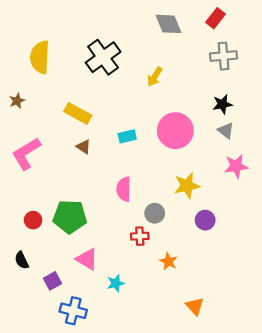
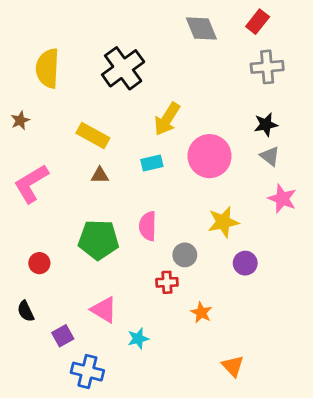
yellow arrow: (155, 77) -> (167, 119), moved, size x1.4
brown triangle: (84, 147) -> (100, 175), turned -35
pink star: (236, 166) -> (282, 199), turned 30
green pentagon: (70, 217) -> (98, 240), moved

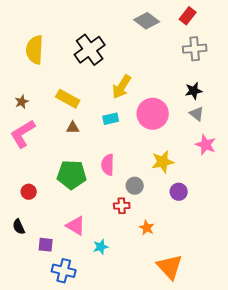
gray diamond: (201, 28) -> (147, 21), turned -30
brown star: (20, 120) -> (22, 102), moved
purple square: (63, 336) -> (46, 245), turned 35
orange triangle: (233, 366) -> (170, 267), size x1.6

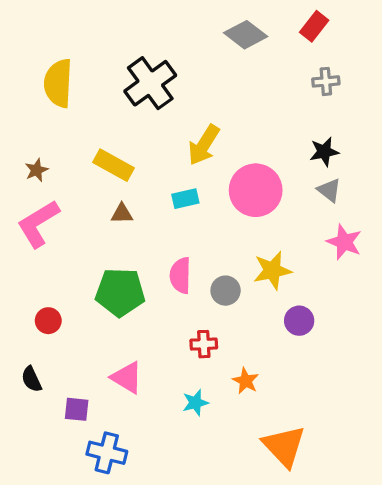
gray cross: (195, 49) -> (326, 81), size x0.7
gray circle: (135, 186) -> (226, 291), moved
cyan star: (101, 247) -> (195, 403), moved

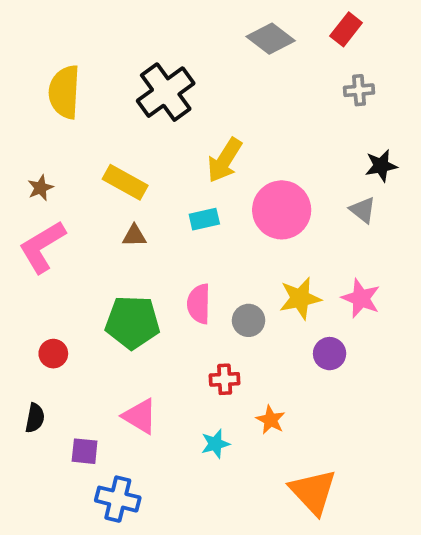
black star: (324, 152) -> (381, 166), moved
pink star: (344, 242) -> (361, 298), moved
black semicircle: (32, 379) -> (35, 418), turned -144

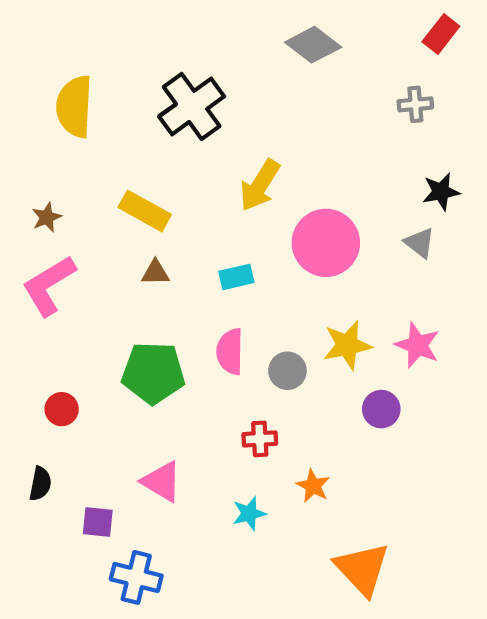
red rectangle: (346, 29) -> (441, 34), moved
cyan rectangle: (204, 219) -> (236, 277), moved

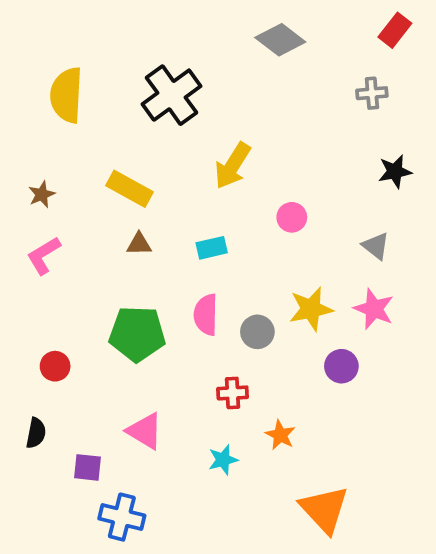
pink circle: (326, 243) -> (292, 217), size x0.5
gray triangle: (420, 243) -> (376, 246), moved
pink L-shape: (49, 285) -> (44, 255), size x0.7

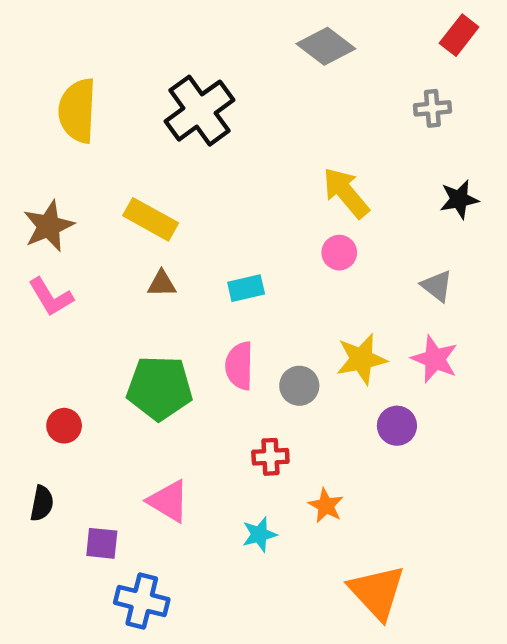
yellow arrow: (233, 166) -> (346, 193), moved, turned 108
brown star: (42, 194) -> (49, 226), size x1.6
pink L-shape: (44, 255) -> (51, 297), turned -90

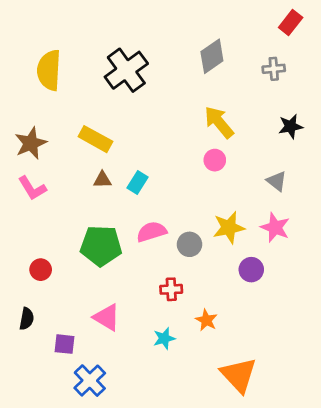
gray diamond: (326, 46) -> (212, 56), moved, turned -72
cyan rectangle: (246, 288) -> (138, 183), moved, turned -45
pink semicircle: (239, 366) -> (152, 232), turned 72
blue cross: (142, 601) -> (90, 381), turned 32

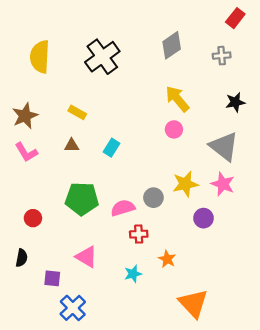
yellow rectangle: (95, 139) -> (77, 112), size x0.7
brown triangle: (102, 180) -> (72, 145), moved
gray triangle: (277, 181) -> (224, 147), size x1.8
pink semicircle: (152, 232) -> (123, 208), moved

